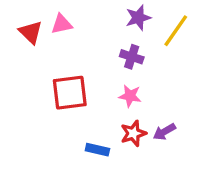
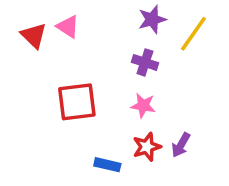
pink triangle: (62, 24) -> (68, 27), turned 45
purple arrow: (164, 132) -> (181, 145), turned -30

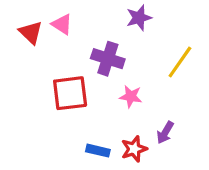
yellow line: (193, 34) -> (180, 62), moved
purple cross: (145, 62) -> (108, 59), moved, size x1.4
red star: (147, 147) -> (134, 149), moved

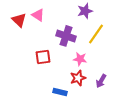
yellow line: (180, 62) -> (96, 34), moved
red square: (70, 93) -> (43, 57), size x0.7
red star: (134, 149) -> (78, 78), moved

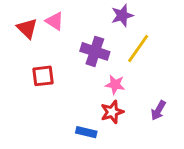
red square: (43, 57) -> (43, 76), moved
purple arrow: (101, 81) -> (158, 110), moved

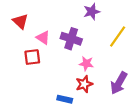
pink triangle: (55, 21) -> (43, 38), moved
yellow line: (138, 49) -> (118, 37), moved
purple arrow: (158, 110) -> (119, 83), size x1.5

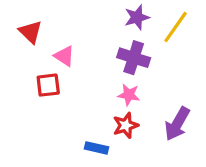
yellow line: (118, 37) -> (176, 27), moved
purple cross: (71, 39) -> (134, 58), moved

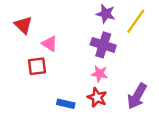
purple star: (137, 17) -> (106, 14), turned 30
red star: (126, 125) -> (97, 97), turned -30
blue rectangle: (97, 148) -> (66, 104), moved

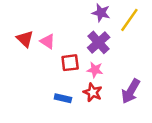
red triangle: (23, 25) -> (25, 39), moved
purple cross: (103, 45) -> (99, 42), turned 30
red square: (37, 66) -> (70, 63), moved

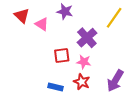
purple star: (101, 13) -> (65, 11), moved
red triangle: (25, 39) -> (22, 16), moved
pink triangle: (48, 41) -> (42, 24), moved

